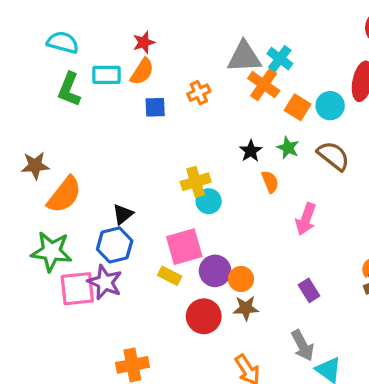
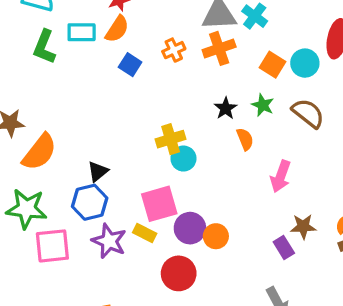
orange cross: (264, 85) -> (219, 48), moved, turned 36
blue square: (155, 107) -> (130, 65), turned 35
purple star: (105, 282) -> (109, 241), moved
brown star: (246, 308) -> (303, 226), moved

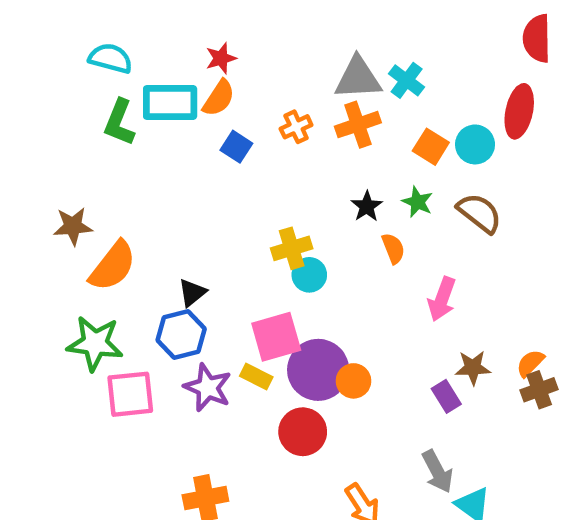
cyan rectangle: (82, 32) -> (170, 102), size x1.4
purple circle: (190, 228) -> (318, 370), size x1.4

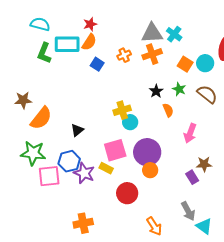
blue hexagon: (181, 335) -> (69, 161), moved
purple circle: (318, 370) -> (147, 152), moved

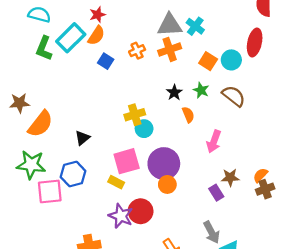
cyan rectangle: (67, 44) -> (71, 38), turned -45
purple star: (84, 173) -> (121, 216), moved

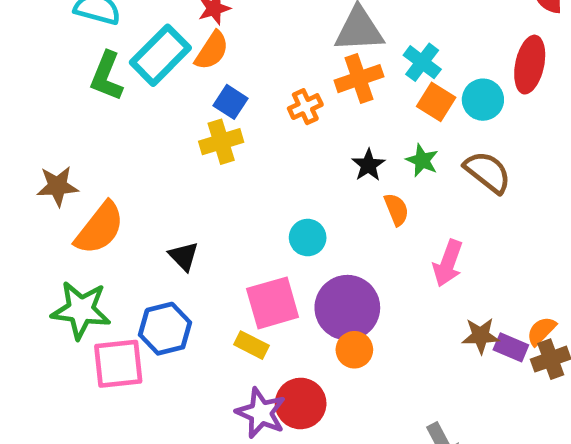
cyan cross: (195, 26) -> (422, 62), moved
orange cross: (137, 51) -> (305, 107), moved
yellow cross: (135, 115) -> (221, 142), moved
black triangle: (82, 138) -> (184, 256), turned -35
purple rectangle: (216, 193) -> (511, 347), moved, turned -35

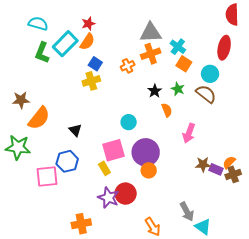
cyan circle: (483, 100) -> (210, 74), moved
green star: (81, 310) -> (18, 147), moved
yellow rectangle: (252, 345) -> (104, 168), turned 32

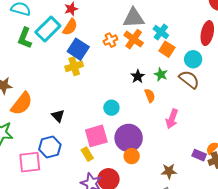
orange cross: (151, 54) -> (134, 39), turned -36
blue square: (95, 64) -> (78, 49), size x1.5
orange cross: (128, 66) -> (110, 40), moved
brown star: (203, 164) -> (169, 171), moved

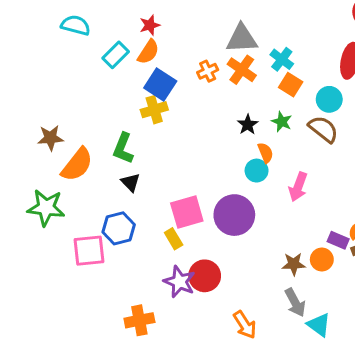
cyan rectangle: (48, 29) -> (116, 55), size x0.7
green L-shape: (25, 38) -> (123, 148), moved
cyan circle: (111, 108) -> (257, 171), moved
orange circle: (132, 156) -> (322, 260), moved

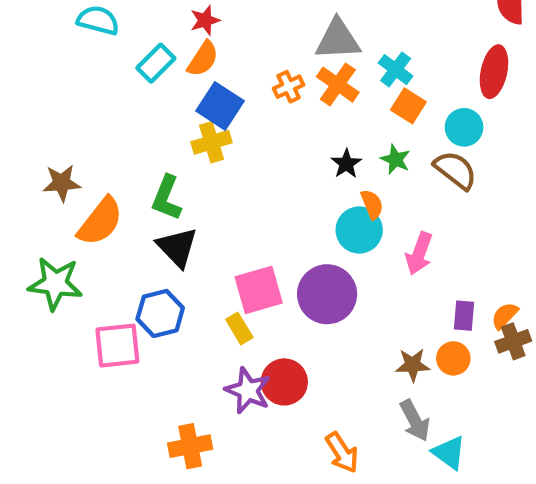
cyan circle: (257, 171) -> (359, 230), size x1.4
black triangle: (131, 182) -> (177, 247), size x1.5
purple rectangle: (338, 240) -> (464, 316), moved, turned 72

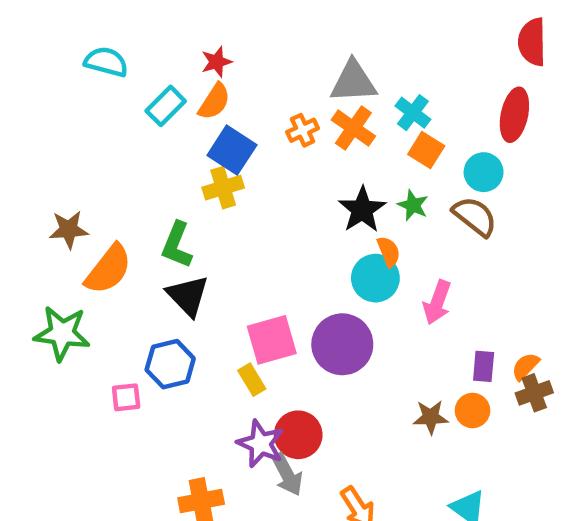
black star: (346, 164) -> (362, 210), size x1.5
pink square: (117, 346) -> (126, 397), size x0.6
gray arrow: (415, 420) -> (287, 475), moved

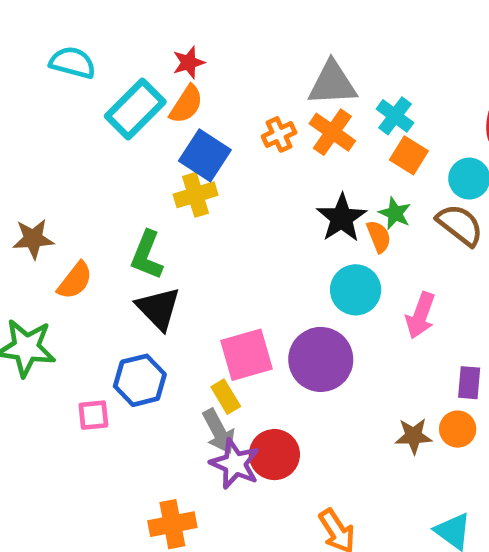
cyan rectangle: (166, 106) -> (135, 109), size x1.4
orange semicircle: (389, 252) -> (379, 237), moved
orange semicircle: (108, 269) -> (75, 281), size x0.7
gray arrow: (287, 475) -> (219, 431), moved

